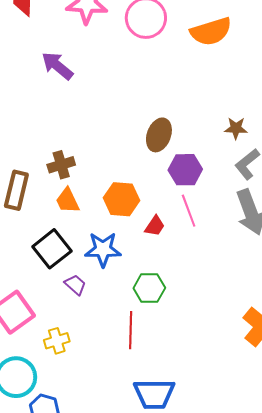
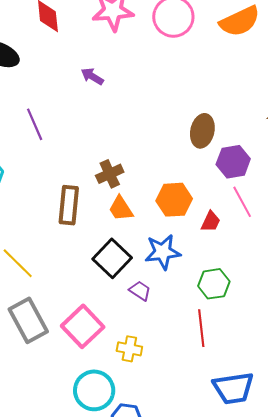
purple arrow: (57, 66) -> (92, 76), size x0.7
yellow cross: (57, 341) -> (129, 349), turned 35

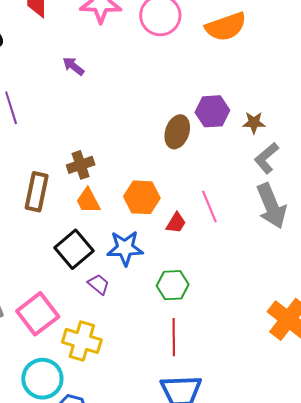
purple hexagon: (233, 162) -> (212, 111), moved
red line: (201, 328) -> (174, 337), moved
yellow cross: (129, 349) -> (82, 341), size x1.5

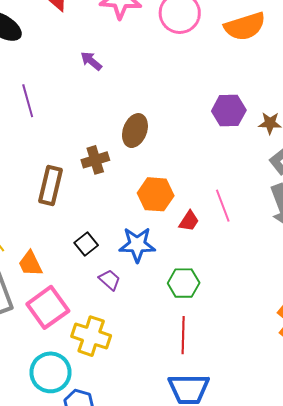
brown ellipse: (177, 132) -> (135, 131), moved
orange trapezoid: (88, 201) -> (30, 264), moved
black square: (74, 249) -> (86, 244), size x0.6

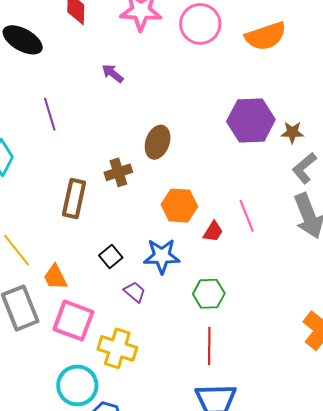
purple hexagon: (229, 111) -> (251, 121), size x1.4
pink square: (48, 307) -> (73, 321), turned -33

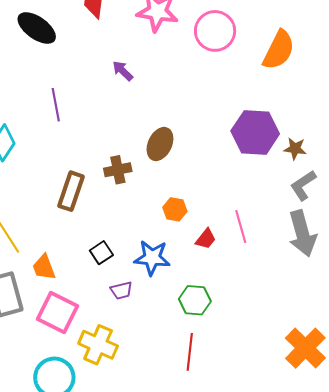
orange semicircle: (266, 36) -> (279, 50), turned -51
orange hexagon: (179, 206) -> (175, 209), size x0.7
purple trapezoid: (135, 292) -> (121, 290), turned 120

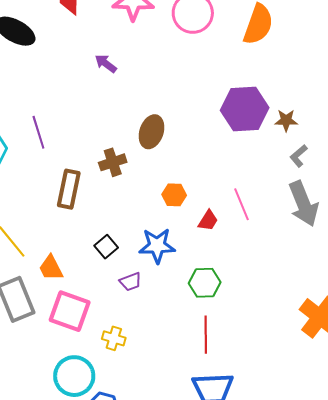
purple line: (56, 105) -> (38, 132), moved
gray L-shape: (303, 185) -> (299, 156), size x0.7
yellow cross: (98, 345) -> (114, 338), size x0.6

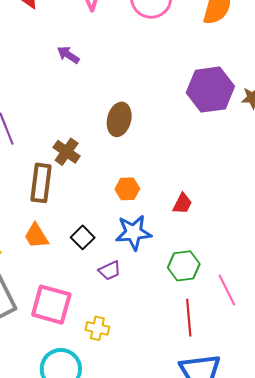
brown cross: (113, 162) -> (67, 152), moved, turned -32
orange hexagon: (174, 195) -> (127, 189), moved
pink line: (241, 204) -> (227, 290), moved
orange trapezoid: (51, 268) -> (36, 236), moved

